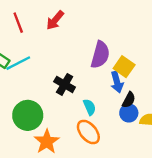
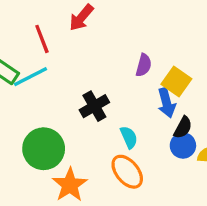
red line: (18, 23) -> (42, 39), moved
purple semicircle: (100, 55) -> (144, 65), size x0.6
black cross: (65, 84) -> (94, 106), turned 30

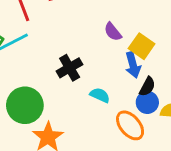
purple semicircle: (144, 65) -> (113, 32), turned 126
cyan semicircle: (129, 137) -> (100, 95), turned -42
orange ellipse: (127, 172) -> (130, 125), moved

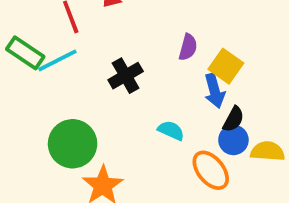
purple semicircle: (113, 32) -> (188, 47), turned -126
black cross: (70, 68) -> (126, 76), moved

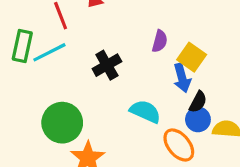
green rectangle: (25, 53) -> (22, 46), turned 68
cyan semicircle: (171, 131) -> (145, 111), size x1.4

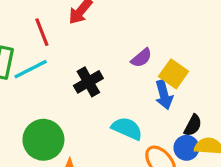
purple semicircle: (160, 41) -> (141, 58), turned 35
black semicircle: (198, 102) -> (193, 125), moved
blue circle: (198, 119) -> (186, 148), moved

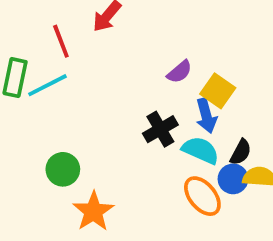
black cross: (88, 82) -> (160, 129), moved
cyan semicircle: (127, 129) -> (201, 150), moved
green circle: (43, 140) -> (63, 169), size x0.7

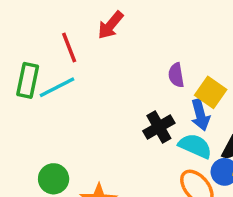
purple semicircle: (179, 72) -> (176, 75), turned 120
green circle: (63, 169) -> (54, 179), moved

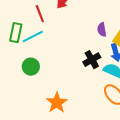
green circle: (54, 179) -> (31, 67), moved

